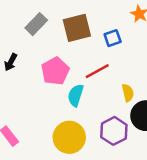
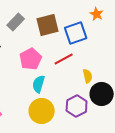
blue square: (113, 38) -> (76, 33), size x1.6
cyan semicircle: (76, 95) -> (39, 84), moved

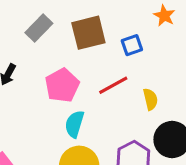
blue square: (76, 33) -> (132, 45), size x0.6
yellow semicircle: (88, 76) -> (150, 99), moved

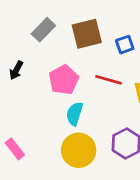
red line: (113, 85) -> (108, 80), turned 45

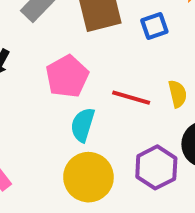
red line: (108, 80) -> (131, 98), moved

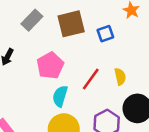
red line: (131, 98) -> (91, 79), turned -70

